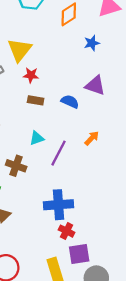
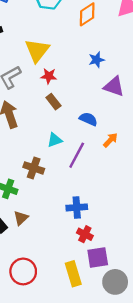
blue star: (92, 43) -> (96, 60), moved
brown rectangle: (36, 100) -> (53, 102), turned 42
blue semicircle: (70, 102) -> (88, 119), moved
blue cross: (58, 205) -> (77, 207), size x0.7

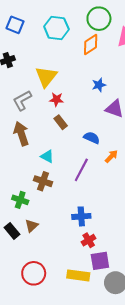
cyan triangle: (55, 140) -> (47, 156), moved, turned 48
red cross: (85, 234) -> (89, 240), turned 32
yellow rectangle: (73, 274) -> (78, 275), turned -65

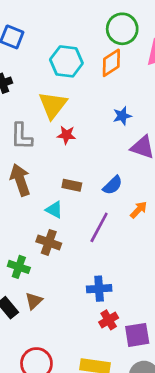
cyan hexagon: (56, 28) -> (66, 61), moved
gray L-shape: (22, 100) -> (21, 136), turned -60
brown rectangle: (61, 122) -> (72, 185), moved, turned -40
blue semicircle: (92, 138) -> (113, 185), turned 112
purple square: (100, 261) -> (137, 335), moved

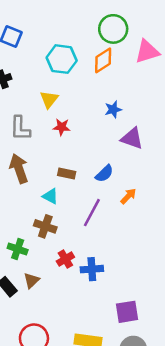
yellow triangle: (53, 105) -> (49, 99), size x0.7
red cross: (109, 320) -> (65, 259), moved

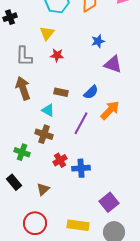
orange arrow: (128, 196) -> (110, 110), size x1.5
brown triangle: (31, 280) -> (43, 189), moved
purple square: (127, 312) -> (109, 202), turned -30

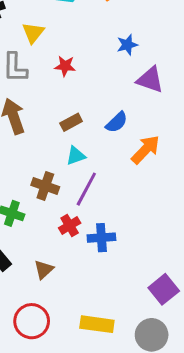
yellow triangle: (47, 33) -> (33, 33), moved
brown rectangle: (61, 92) -> (71, 122), turned -40
cyan triangle: (48, 110) -> (76, 156), moved, turned -48
purple line: (81, 123) -> (86, 189), moved
purple square: (109, 202) -> (164, 289), moved

